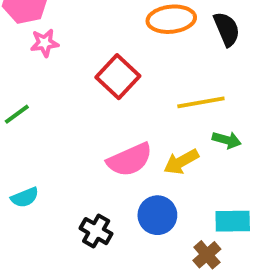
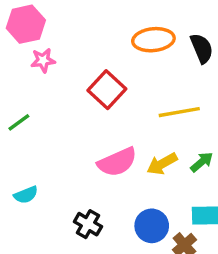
green arrow: (227, 140) -> (202, 162), moved, turned -55
blue circle: (157, 215) -> (152, 226), moved

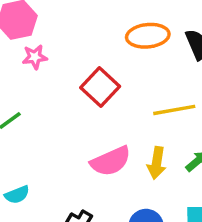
yellow arrow: (162, 164) -> (157, 163), turned -52

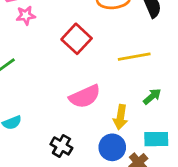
yellow arrow: (157, 163) -> (120, 117), moved

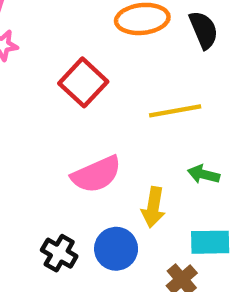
green arrow: (152, 97) -> (204, 174), turned -126
blue circle: (112, 147) -> (116, 249), moved

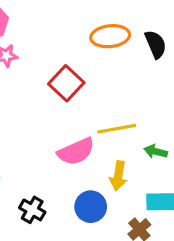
yellow line: (175, 111) -> (117, 129), moved
black cross: (59, 253) -> (32, 210), moved

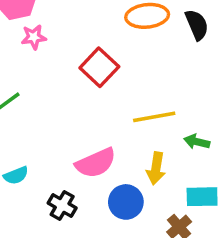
pink semicircle: (76, 151) -> (96, 163), moved

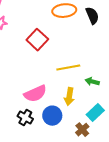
cyan rectangle: (202, 197) -> (95, 113), turned -42
black cross: (62, 206) -> (25, 118), moved

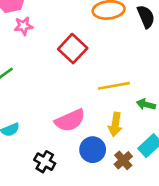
black cross: (25, 118) -> (45, 162), moved
brown cross: (82, 130) -> (123, 160), moved

